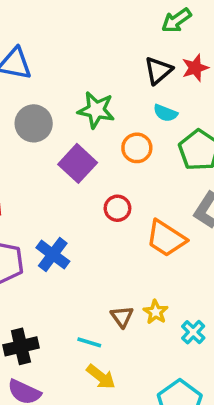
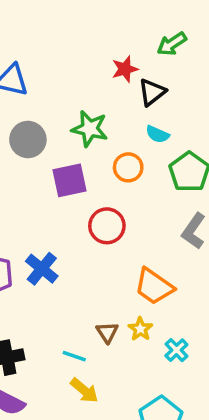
red star: (195, 68) -> (125, 69), moved
purple square: (78, 163) -> (69, 180), turned 33
red circle: (117, 208) -> (107, 226), size x1.4
orange trapezoid: (166, 238) -> (154, 286), moved

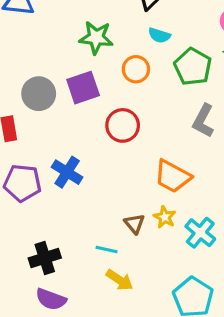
gray circle: (28, 140) -> (39, 94), moved
cyan cross: (176, 350) -> (200, 233), size x1.4

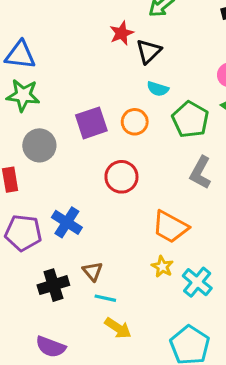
green star: (96, 38) -> (23, 95), moved
purple square: (83, 88) -> (91, 123), moved
brown triangle: (134, 224) -> (93, 271), moved
black cross: (45, 258) -> (53, 285), moved

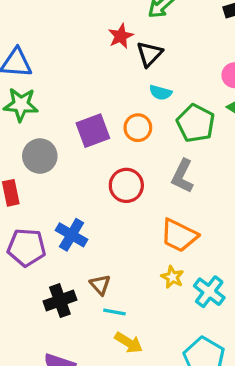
gray L-shape: (200, 173) -> (183, 176), moved

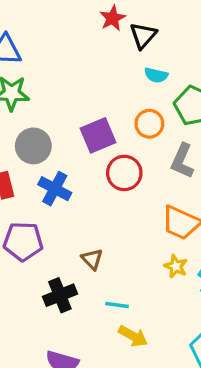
orange circle: (138, 128) -> (149, 124), moved
purple square: (93, 131) -> (98, 135), moved
blue cross: (72, 235) -> (55, 189), moved
brown triangle: (100, 285) -> (92, 259), moved

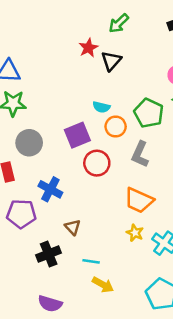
cyan semicircle: (156, 75) -> (101, 107), moved
blue cross: (55, 189) -> (50, 189), moved

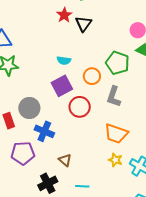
cyan semicircle: (101, 107) -> (64, 60), moved
gray circle: (29, 143) -> (29, 108), moved

